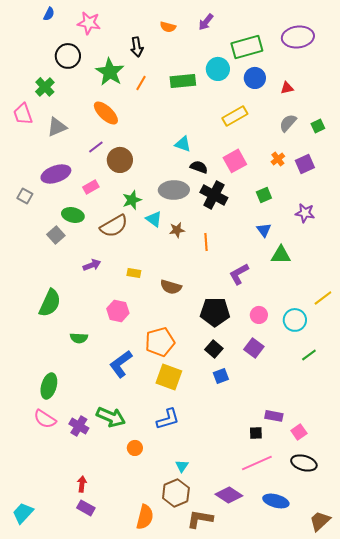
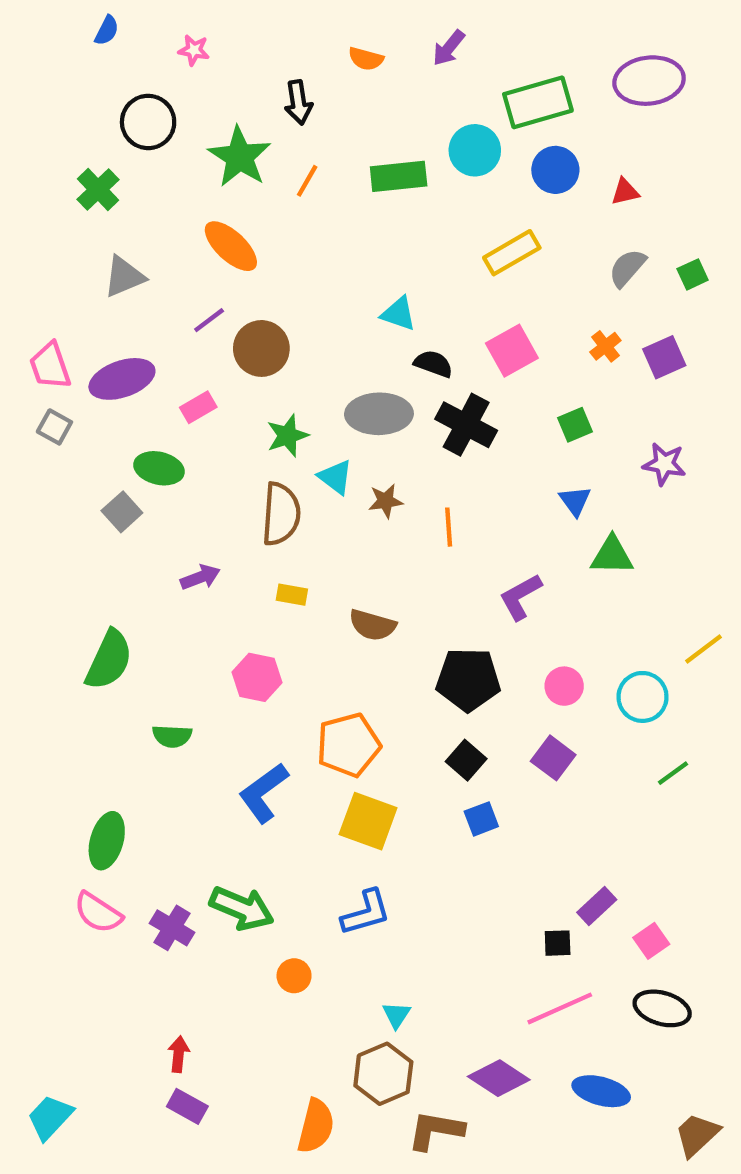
pink star: (89, 23) -> (194, 50), size x0.6
pink trapezoid: (23, 114) -> (50, 366), moved
brown semicircle: (114, 226) -> (281, 514), moved, turned -56
purple rectangle: (274, 416) -> (597, 906), turned -54

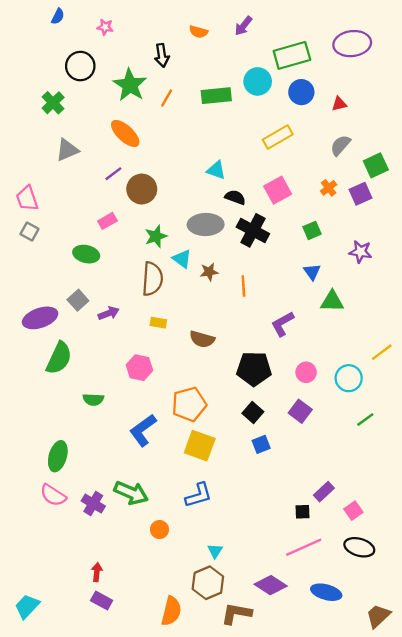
green square: (693, 274) -> (376, 165), moved, size x1.5
purple ellipse: (122, 379) -> (40, 318), moved
gray square: (122, 512) -> (78, 300), moved

